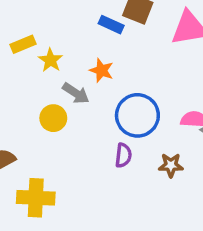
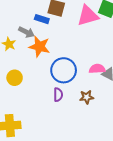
orange star: (102, 70) -> (39, 47), size x1.5
gray arrow: (76, 93) -> (26, 32), moved

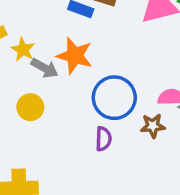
gray arrow: (26, 32) -> (45, 68), moved
brown star: (87, 97) -> (153, 126), moved

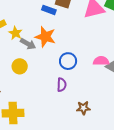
blue circle: (114, 98) -> (68, 61), size x0.7
brown star: (153, 126) -> (83, 108), moved

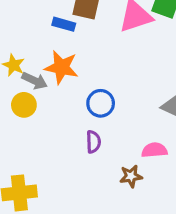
pink semicircle: (101, 61) -> (154, 150), moved
yellow circle: (20, 66) -> (24, 105), moved

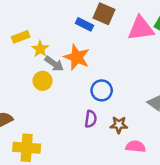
pink semicircle: (154, 150) -> (136, 146), moved
brown star: (131, 176) -> (119, 125), moved

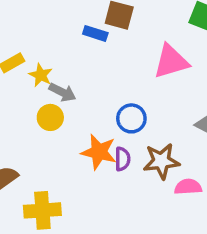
pink triangle: (141, 28) -> (171, 61), moved
orange star: (77, 57) -> (99, 152), moved
brown star: (119, 125) -> (161, 161), size x1.5

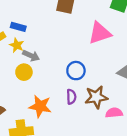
blue rectangle: (95, 33) -> (18, 27), moved
orange star: (99, 152) -> (40, 106), moved

